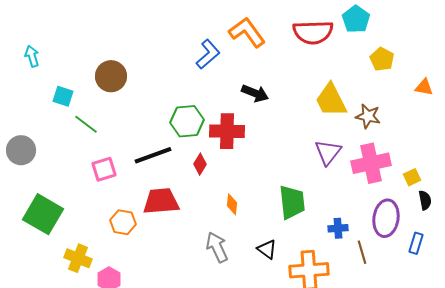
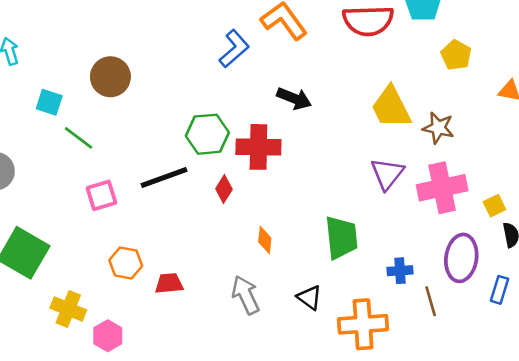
red trapezoid: (161, 201) -> (169, 283), moved, size x0.6

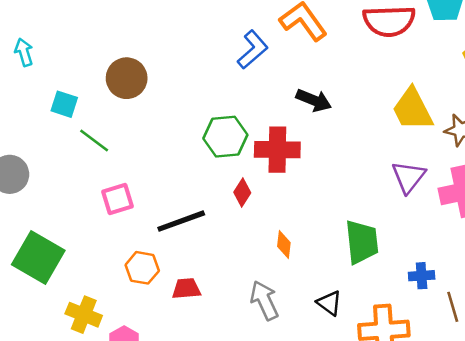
black line: (164, 178) -> (181, 221), moved

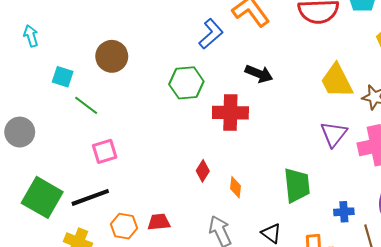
green hexagon: (225, 137) -> (186, 83), moved
red diamond: (242, 193) -> (203, 171), moved
black line: (181, 221) -> (90, 197), moved
orange hexagon: (142, 268) -> (124, 226), moved

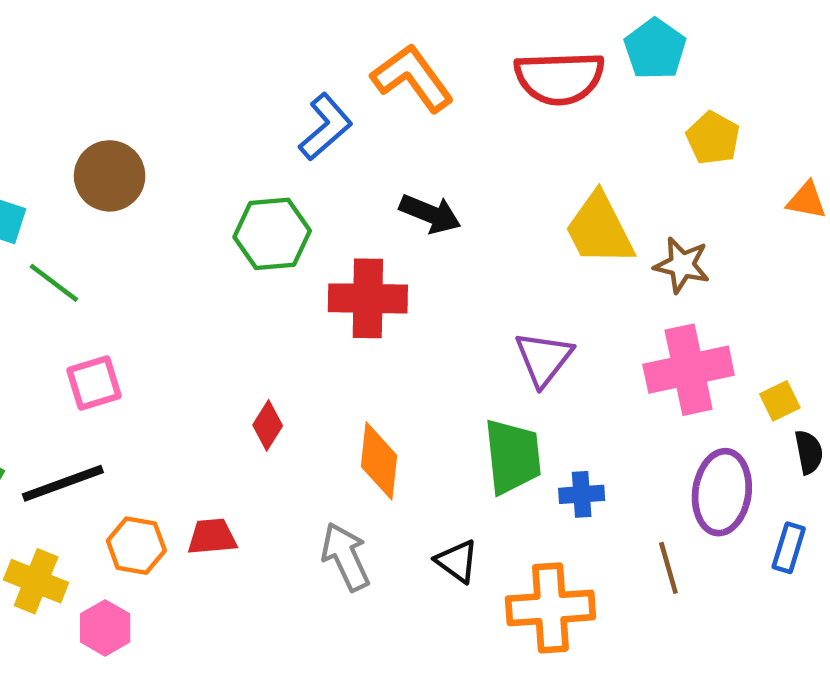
purple triangle: (334, 134) -> (544, 359), moved
red diamond: (203, 171) -> (268, 425), moved
orange diamond: (235, 187) -> (379, 461), size x1.6
blue cross: (344, 212) -> (582, 494), moved

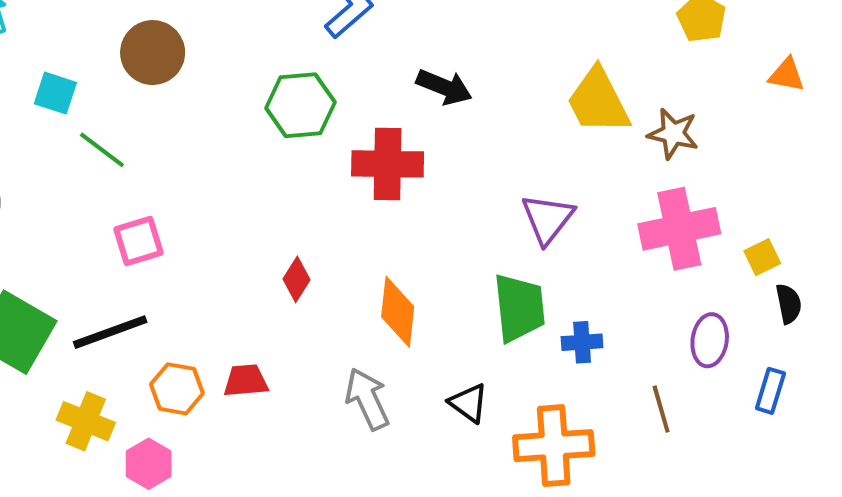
purple ellipse: (722, 492) -> (710, 340), size x0.7

